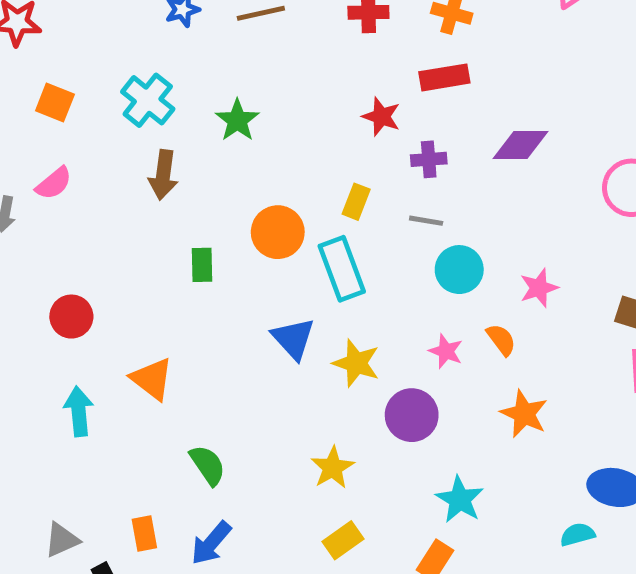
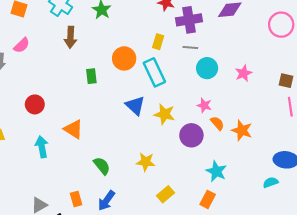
purple cross: (429, 159) -> (189, 20), size x1.6
orange semicircle: (501, 340) -> (217, 123), moved
yellow star: (333, 468) -> (146, 162), moved, turned -30

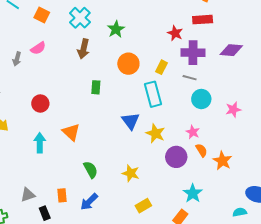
orange circle: (124, 58) -> (128, 64), moved

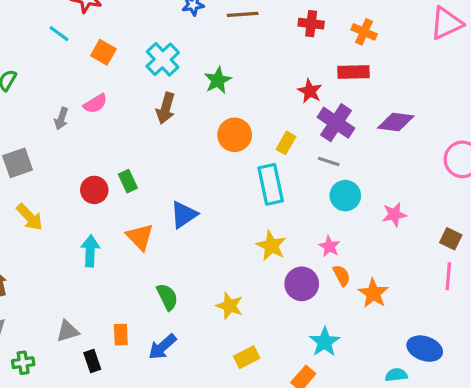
purple cross: (193, 53) -> (336, 123), turned 30
green rectangle: (96, 87) -> (128, 181), moved, turned -32
blue triangle: (131, 121) -> (184, 215), moved, turned 30

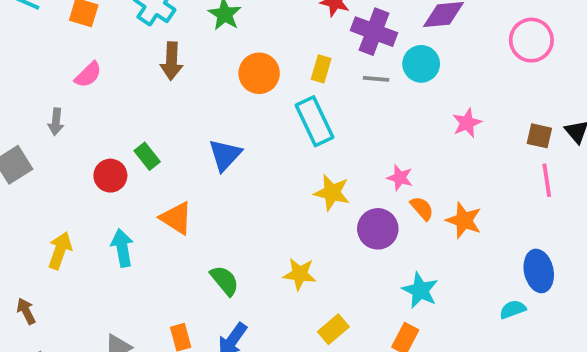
gray arrow: (61, 119) -> (56, 122), moved
cyan circle: (345, 196) -> (421, 64), moved
blue triangle: (184, 215) -> (225, 155), moved
yellow arrow: (30, 217) -> (60, 250), moved, turned -104
blue ellipse: (425, 349) -> (539, 271), turned 72

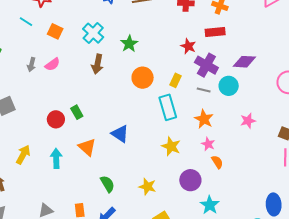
gray arrow: (56, 122) -> (31, 65), moved
blue triangle: (225, 155) -> (120, 134), moved, turned -48
orange star: (464, 220) -> (204, 119), moved
purple circle: (378, 229) -> (190, 180), moved

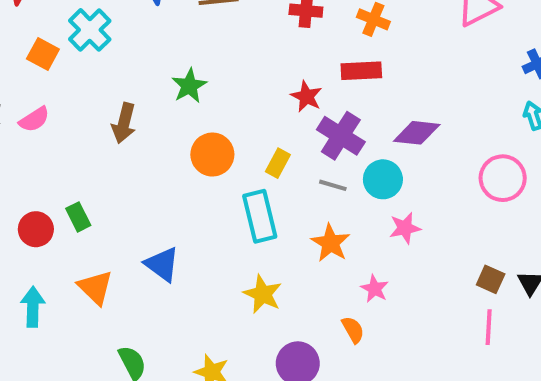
cyan cross: (93, 33) -> (90, 30), moved
pink star: (248, 121) -> (405, 228), moved
pink star: (208, 144) -> (375, 289), moved

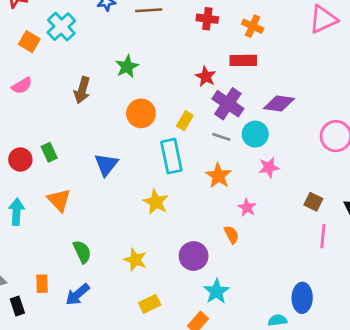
blue triangle: (162, 264) -> (106, 165), moved, turned 30
brown square: (491, 279) -> (313, 202), moved
yellow star: (263, 294) -> (156, 202), moved

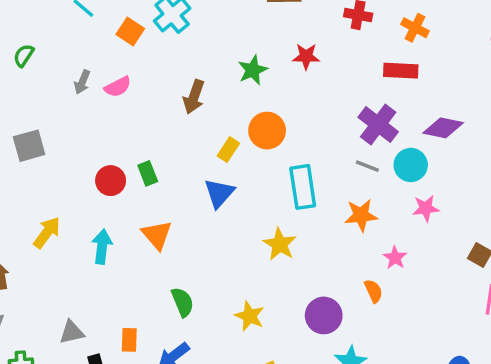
red star: (206, 76) -> (306, 56), moved, turned -30
yellow rectangle: (185, 121) -> (228, 150), moved
orange star: (218, 176) -> (361, 215), turned 30

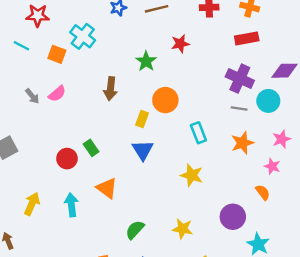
gray arrow: (82, 82) -> (32, 96), turned -49
cyan rectangle: (303, 187) -> (198, 133), size x0.7
pink star: (426, 208) -> (282, 139), moved
green semicircle: (182, 302) -> (135, 230), turned -102

